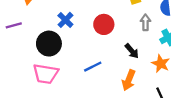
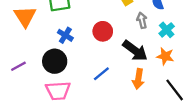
purple line: (14, 25) -> (18, 66), moved
black arrow: (132, 51) -> (135, 51), size x1.6

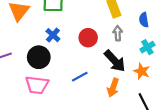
gray arrow: (142, 20) -> (118, 33), moved

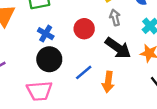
black circle: (39, 57) -> (49, 59), moved
orange arrow: (113, 88) -> (108, 82), moved

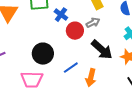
gray arrow: (115, 17) -> (93, 23), moved, turned 72
blue cross: (46, 34) -> (61, 15), moved

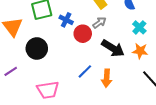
black circle: (43, 54) -> (37, 48), moved

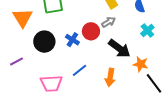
blue cross: (66, 20) -> (72, 40), moved
orange star: (140, 51) -> (141, 64), moved
blue line: (85, 71) -> (80, 70), moved

